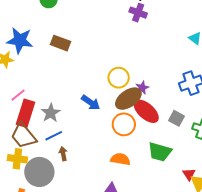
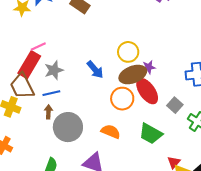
pink line: (18, 95) -> (38, 46), moved
brown arrow: (63, 154) -> (48, 112), moved
gray circle: (39, 172) -> (68, 127), moved

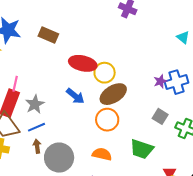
pink line: (38, 46) -> (15, 84), turned -42
purple star: (149, 67) -> (160, 81), moved
red ellipse: (147, 91) -> (83, 63), moved, turned -32

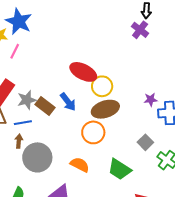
brown rectangle: (48, 35) -> (45, 106), moved
purple star: (160, 81) -> (151, 100), moved
pink line: (15, 84) -> (15, 51), moved

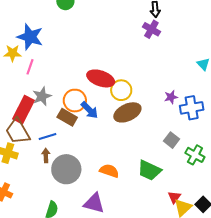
gray star: (27, 100) -> (42, 96), moved
orange circle: (93, 132) -> (75, 101), moved

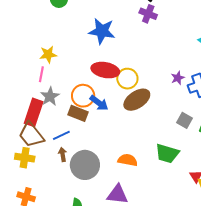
blue star: (30, 37) -> (102, 31), moved
yellow star: (13, 53) -> (48, 54), moved
pink line: (30, 67) -> (41, 74), moved

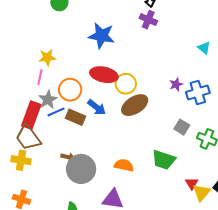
orange circle: (83, 96) -> (70, 90), moved
blue line: (61, 135) -> (56, 112), moved
brown arrow: (63, 154) -> (68, 157), moved, turned 112

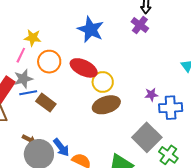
orange circle: (70, 90) -> (49, 62), moved
blue arrow: (97, 107) -> (61, 147), moved
gray square: (182, 127) -> (147, 137), size x1.8

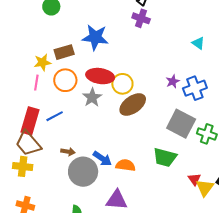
gray star: (23, 79) -> (92, 97), moved
brown rectangle: (46, 103) -> (64, 52), moved, turned -36
brown arrow: (29, 139) -> (68, 152), moved

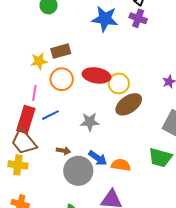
blue star: (95, 37) -> (105, 19), moved
pink line: (36, 83) -> (34, 93), moved
gray star: (92, 97) -> (90, 122), moved, turned 30

